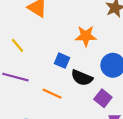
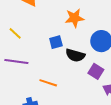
blue square: (62, 61) -> (56, 42), turned -32
orange line: (52, 94) -> (48, 83), moved

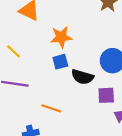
orange star: (74, 18) -> (61, 37), moved
purple square: (96, 71) -> (106, 95), turned -35

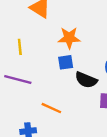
yellow line: (13, 51) -> (20, 47), turned 35

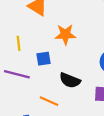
blue square: (66, 62) -> (44, 59), moved
black semicircle: (86, 80) -> (70, 80), moved

